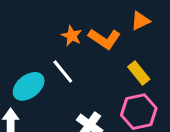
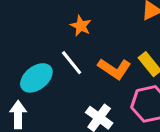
orange L-shape: (104, 39) -> (114, 69), moved

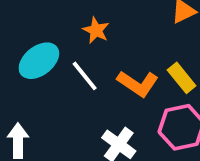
cyan ellipse: (36, 78) -> (39, 61), moved

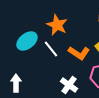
orange star: (96, 30) -> (57, 25), size x1.5

